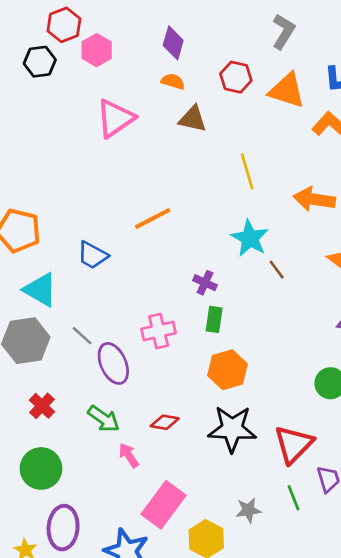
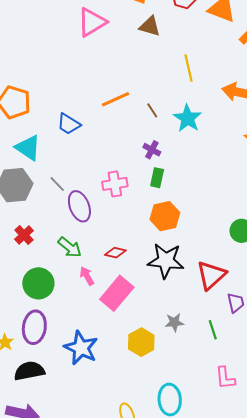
brown line: (277, 270) -> (152, 110), moved
green circle: (41, 468) -> (38, 283), moved
green line: (293, 498) -> (213, 330), moved
pink rectangle: (164, 505) -> (117, 293), moved

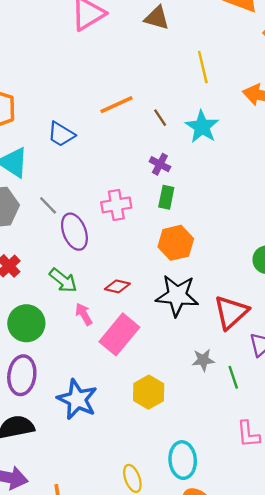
gray star: (174, 322) -> (203, 360), moved

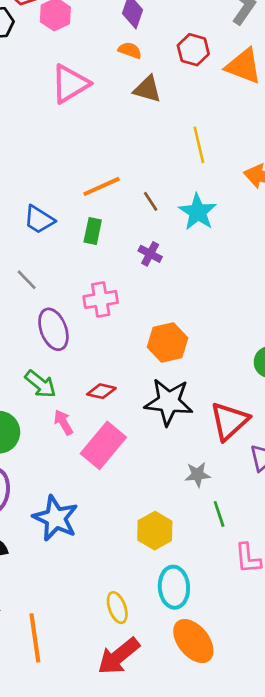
green rectangle: (166, 197) -> (93, 231), moved
gray line: (48, 205) -> (27, 280), moved
green line: (233, 377) -> (219, 514), moved
yellow hexagon: (149, 392) -> (155, 531), moved

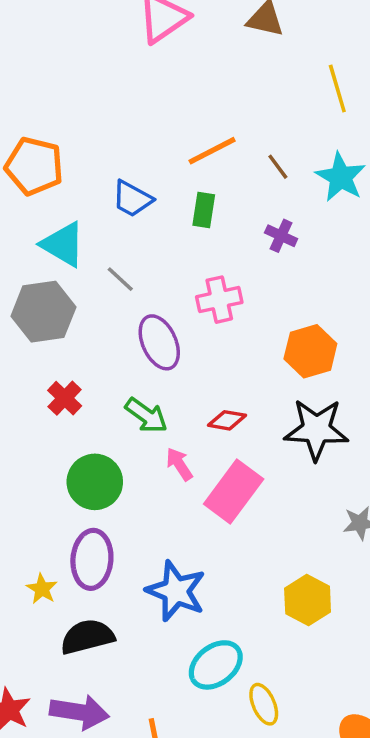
cyan ellipse: (174, 587) -> (216, 665), moved, turned 60

